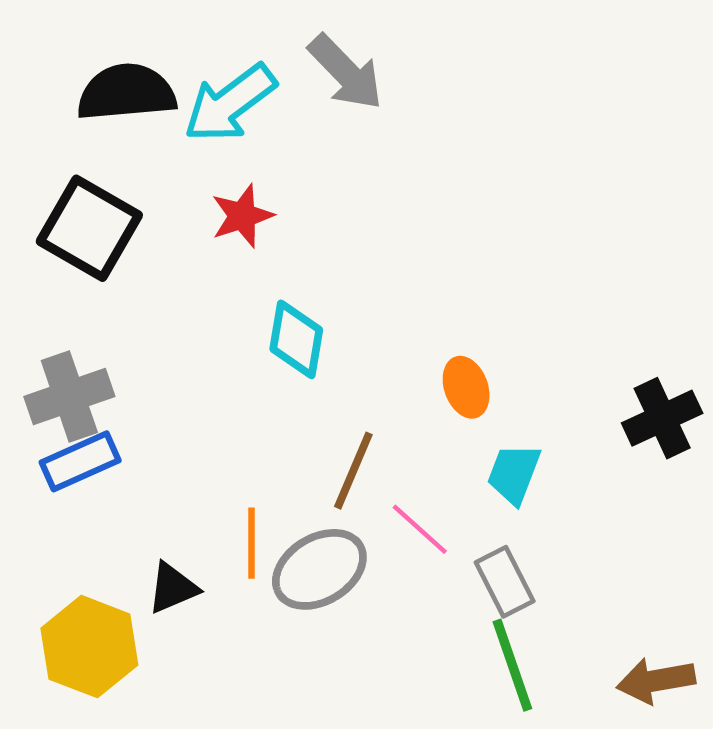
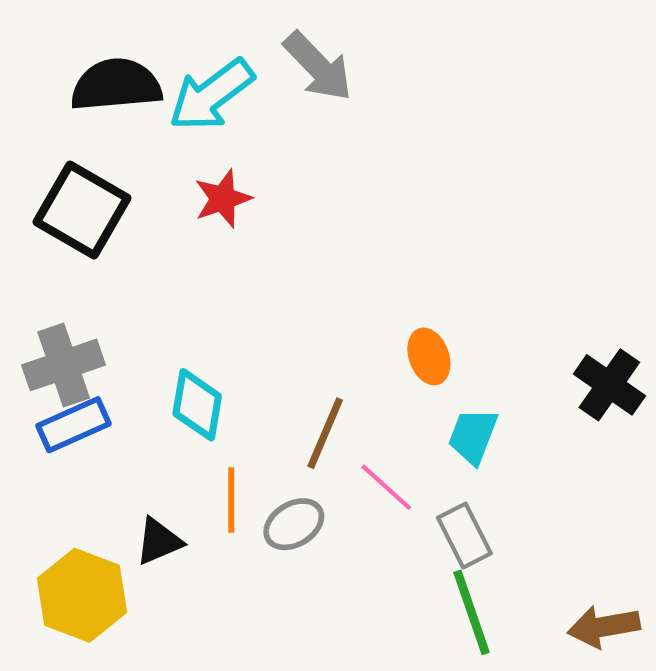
cyan diamond: (296, 339) -> (197, 405), moved
black cross: (662, 418) -> (609, 385), turned -30
gray ellipse: (319, 569) -> (294, 524), size x0.7

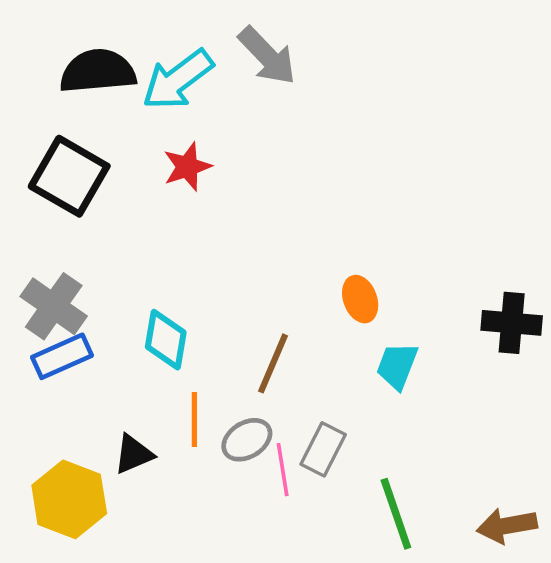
gray cross: (64, 365) -> (54, 306), turned -36
black cross: (609, 385) -> (512, 323), turned -30
pink line: (386, 487) -> (283, 470), moved, turned 39
gray rectangle: (464, 536) -> (323, 449), moved, turned 54

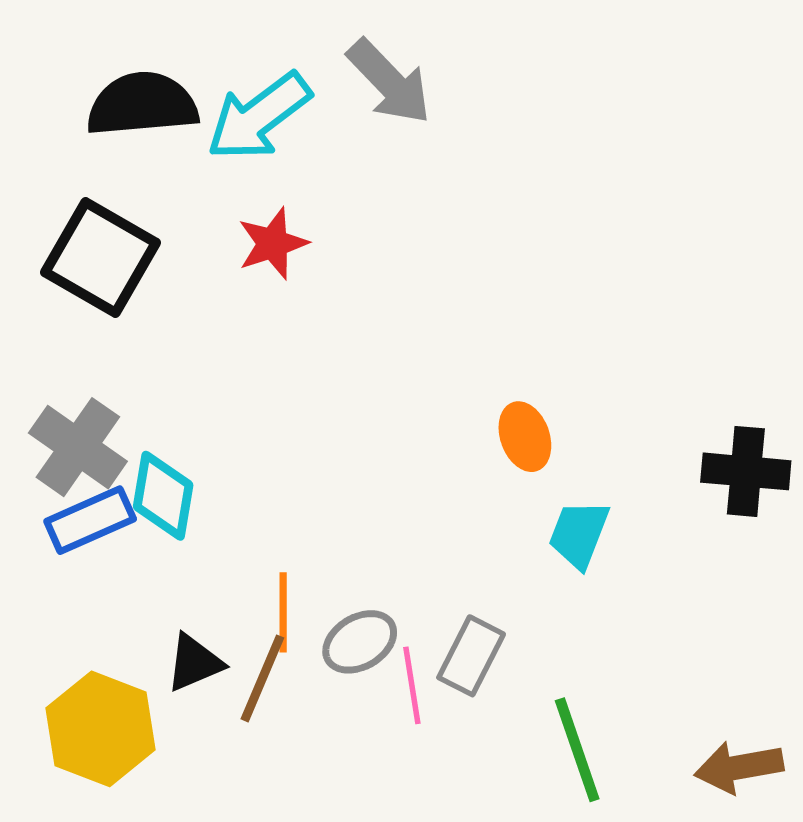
cyan diamond: (166, 340) -> (163, 496), moved
brown line: (273, 363) -> (262, 678), moved

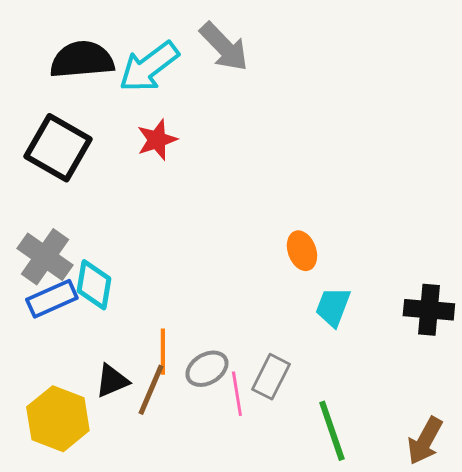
black cross: (746, 471) -> (429, 310), moved
brown arrow: (739, 767) -> (425, 441), turned -51

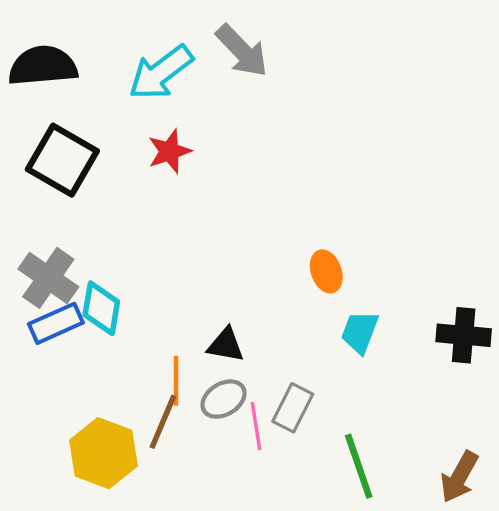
black semicircle: (82, 60) -> (43, 66), moved
black triangle: (112, 381) -> (226, 345), moved, turned 33
yellow hexagon: (58, 419) -> (103, 453), moved

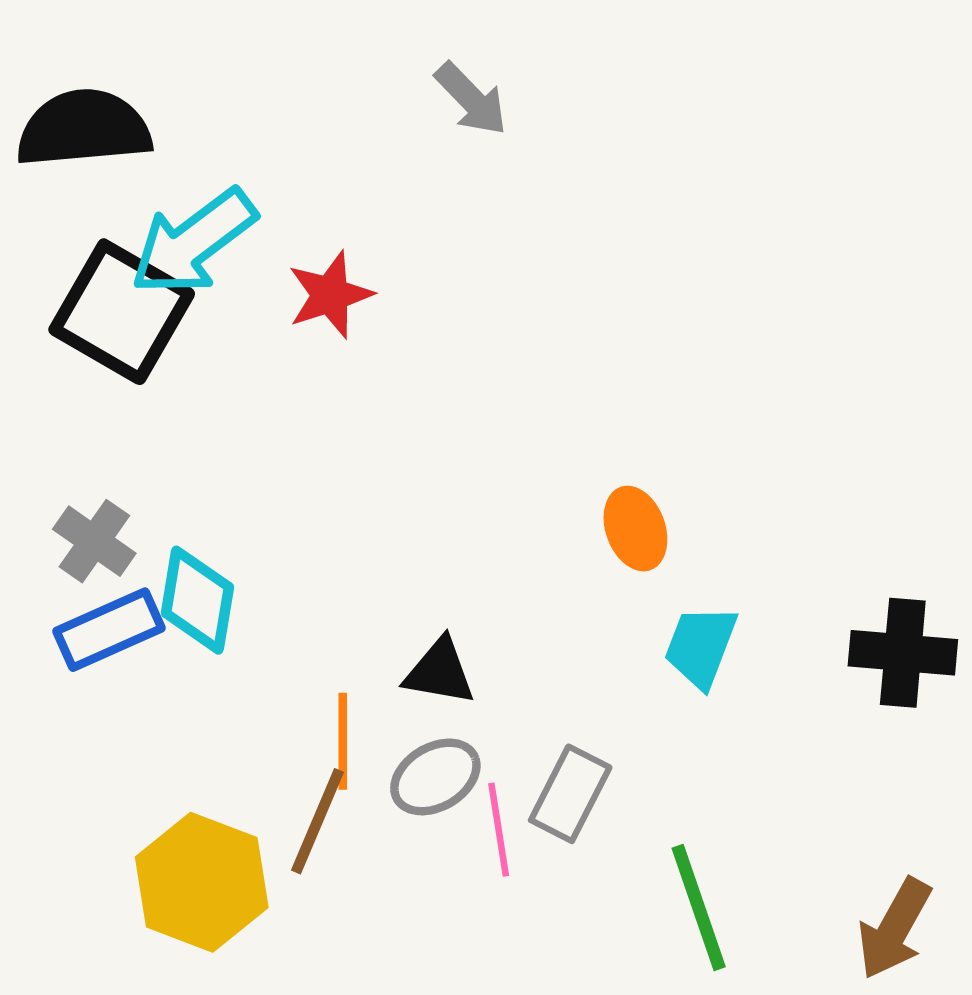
gray arrow: (242, 51) -> (471, 99), size x0.7
cyan arrow: (161, 72) -> (193, 242), moved
gray cross: (48, 278) -> (94, 541), size x0.7

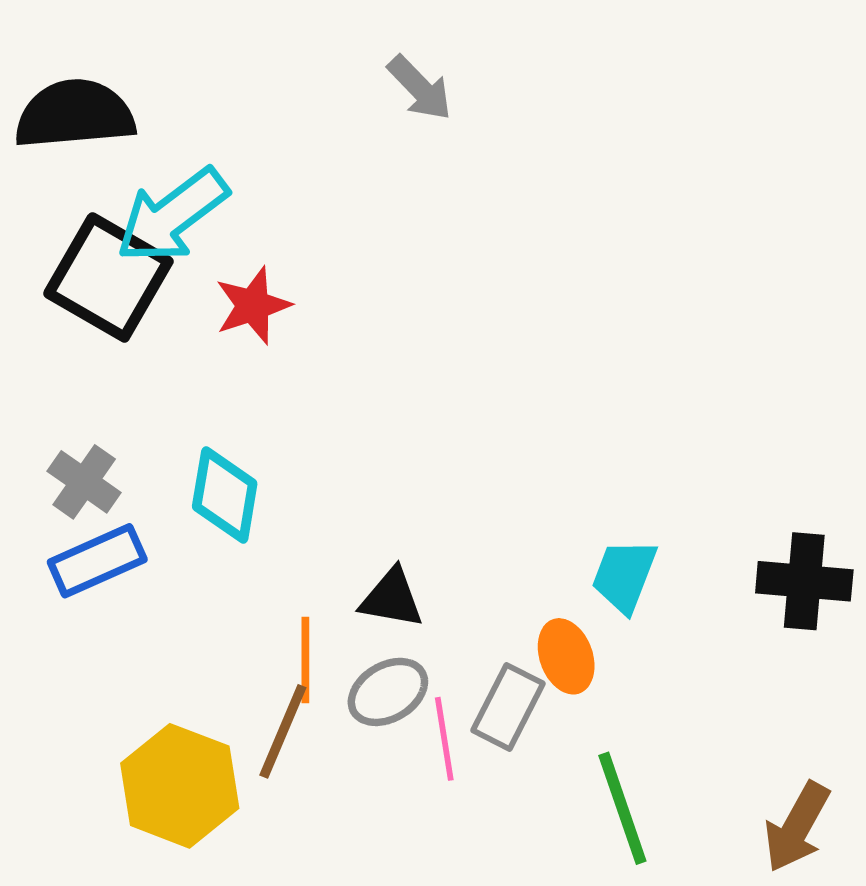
red star: (330, 295) -> (253, 306), moved
orange ellipse: (635, 529) -> (566, 656), moved
cyan diamond: (197, 600) -> (225, 495), moved

